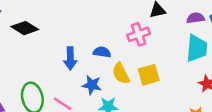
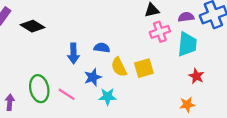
pink cross: (139, 34) -> (160, 32), moved
blue star: (92, 85) -> (93, 77), turned -30

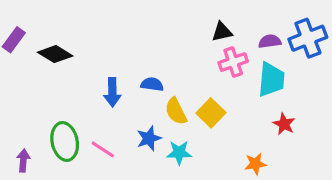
yellow square: (144, 68) -> (211, 113), turned -30
blue star: (93, 77) -> (149, 138), moved
cyan star: (108, 97) -> (179, 153), moved
orange star: (187, 105) -> (255, 164), moved

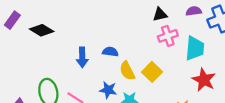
purple semicircle: (270, 41) -> (194, 11), moved
red star: (284, 124) -> (204, 80), size x1.5
blue star: (149, 138) -> (108, 90), turned 30

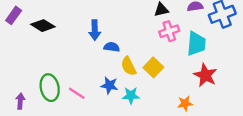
blue arrow: (82, 57) -> (95, 30), moved

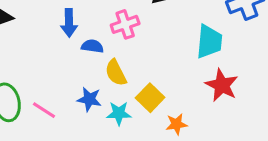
pink cross: (169, 31) -> (125, 24), moved
yellow square: (153, 67) -> (150, 98), moved
orange star: (185, 103) -> (177, 124), moved

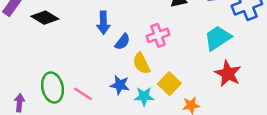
pink cross: (125, 24) -> (158, 35), moved
cyan trapezoid: (209, 42) -> (218, 38), turned -128
blue semicircle: (92, 46) -> (122, 42), turned 120

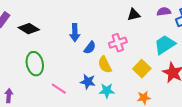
yellow square: (169, 84) -> (142, 69), moved
green ellipse: (52, 88) -> (35, 64), moved

